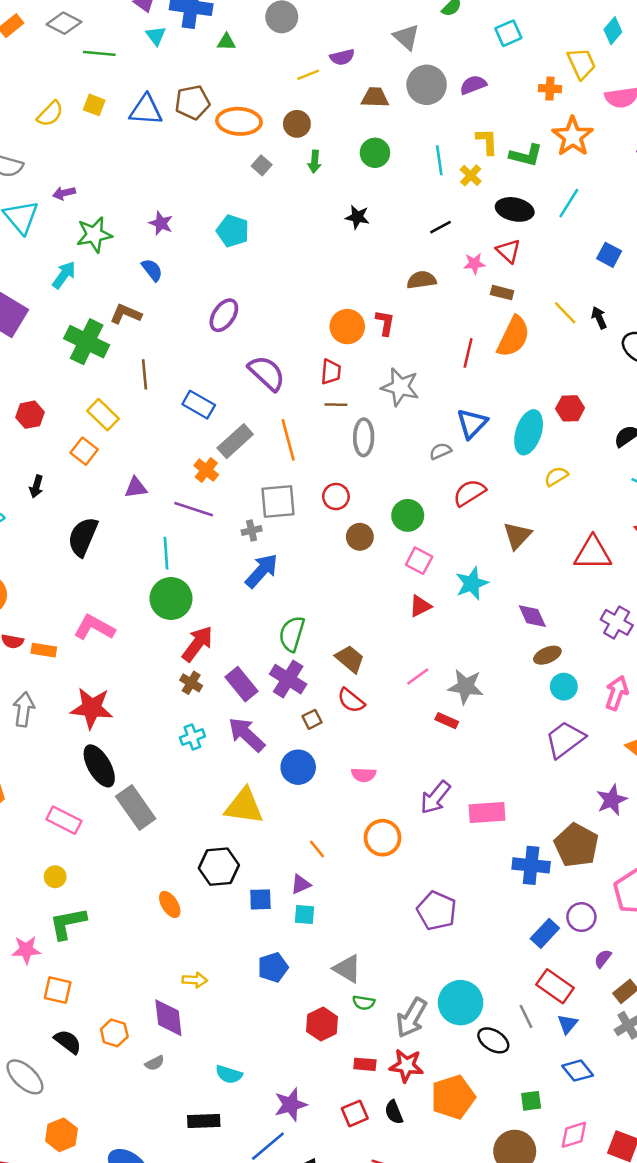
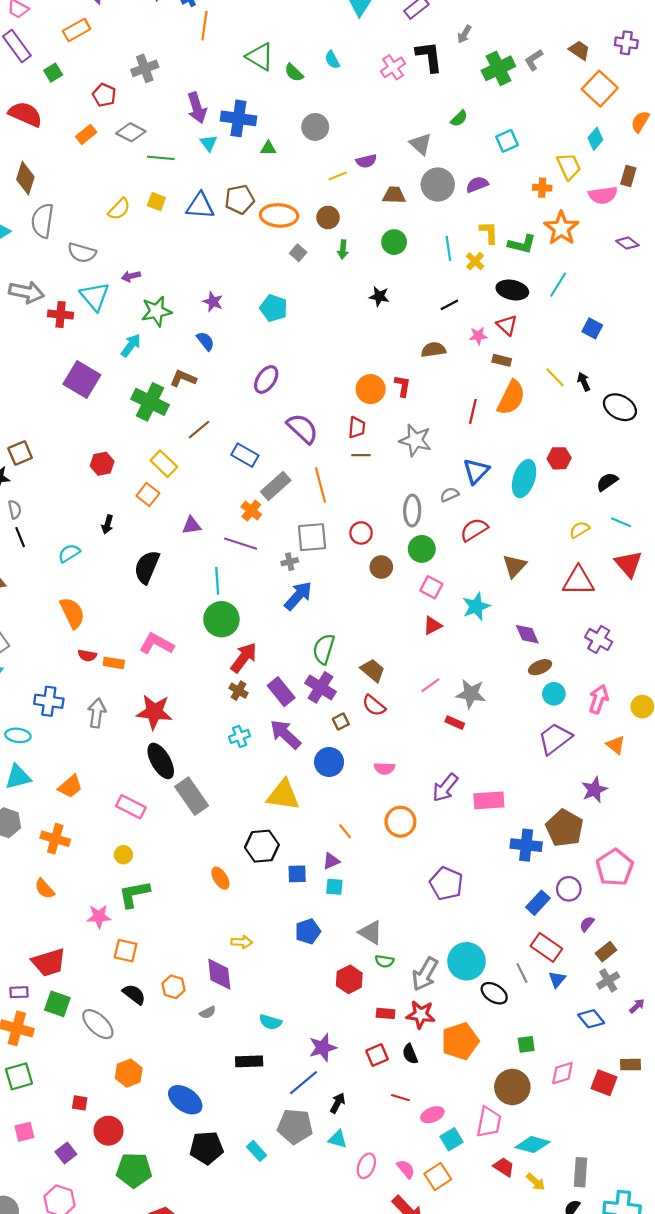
brown line: (145, 374) -> (199, 430), turned 55
gray ellipse: (364, 437) -> (412, 511), moved
yellow semicircle: (556, 476) -> (579, 530), moved
blue diamond: (578, 1071) -> (591, 1019), moved

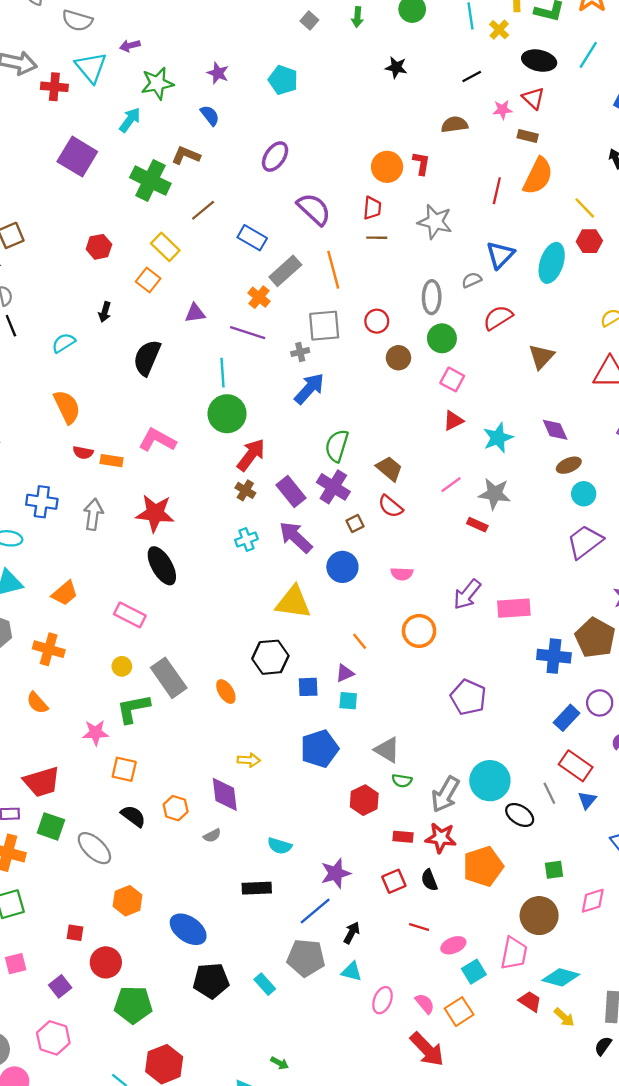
yellow line: (555, 377) -> (585, 208), moved
cyan star: (476, 606) -> (498, 438), moved
gray rectangle: (192, 796) -> (169, 678), moved
blue pentagon: (308, 931) -> (320, 749), size x1.4

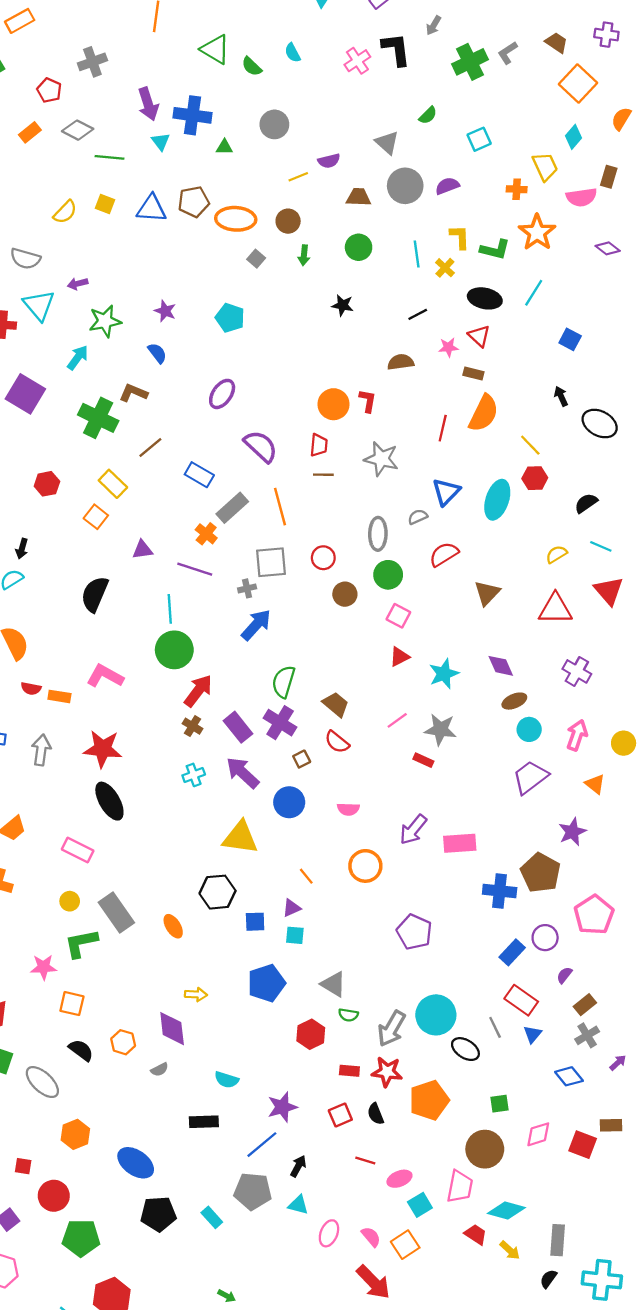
black arrow: (105, 312) -> (22, 549), moved

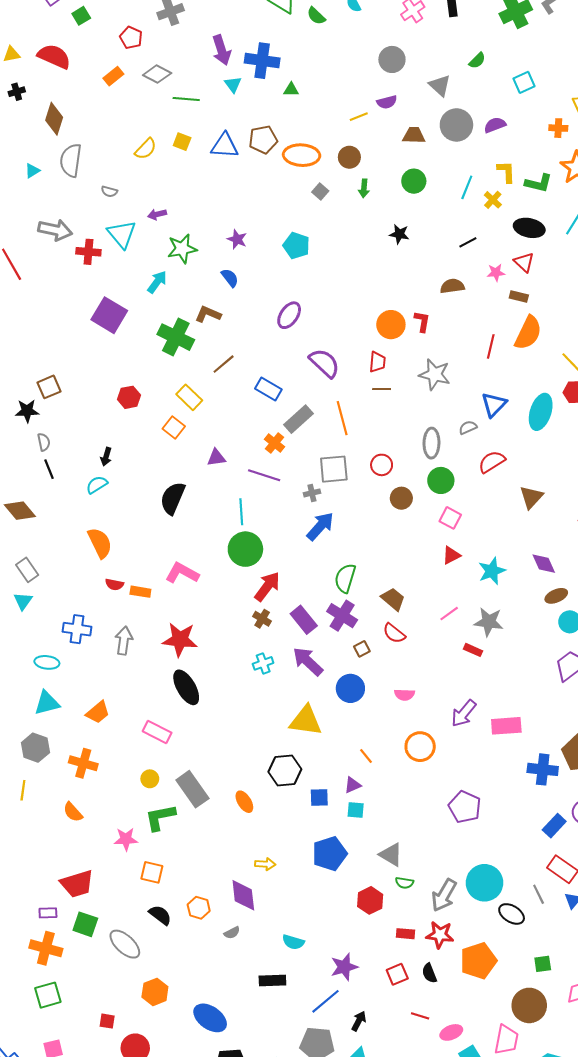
gray circle: (274, 124) -> (392, 59), moved
cyan line: (417, 254) -> (467, 187), turned 30
gray semicircle: (25, 259) -> (109, 192), size x0.6

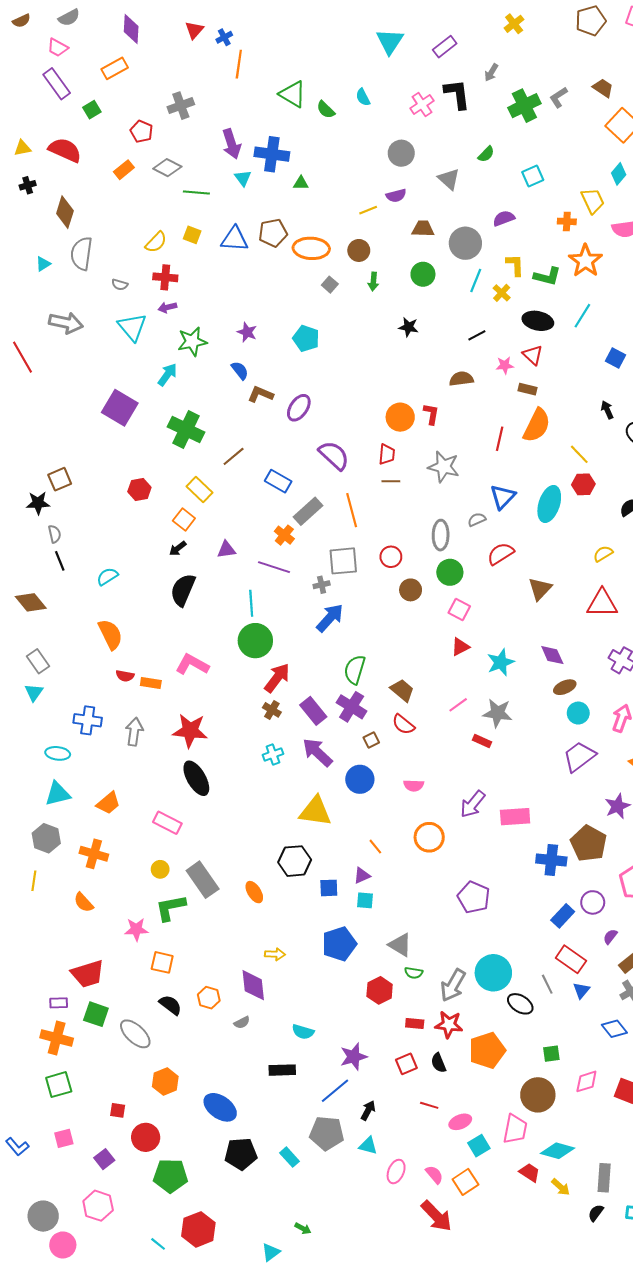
gray circle: (456, 125) -> (465, 243), moved
red cross: (88, 252) -> (165, 277), moved
brown L-shape: (208, 314) -> (261, 394), moved
black arrow: (106, 457) -> (178, 548), moved, turned 36

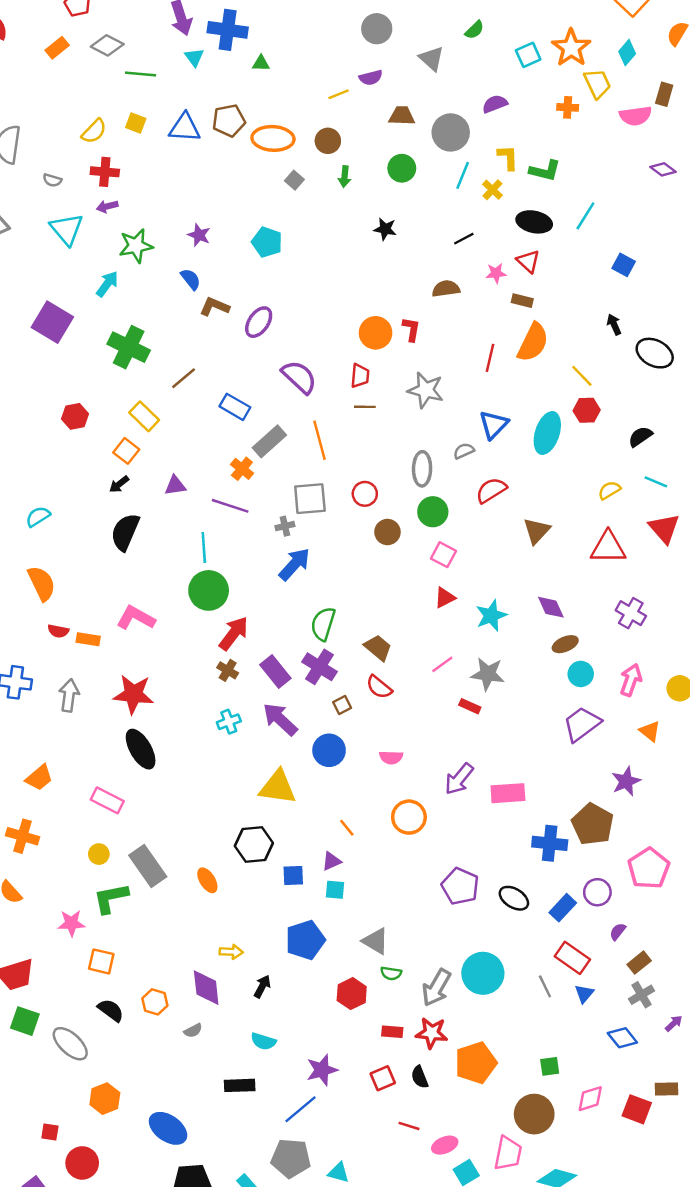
orange star: (585, 261) -> (571, 48), moved
black ellipse: (520, 1004) -> (514, 898), moved
black arrow: (368, 1110) -> (262, 986), moved

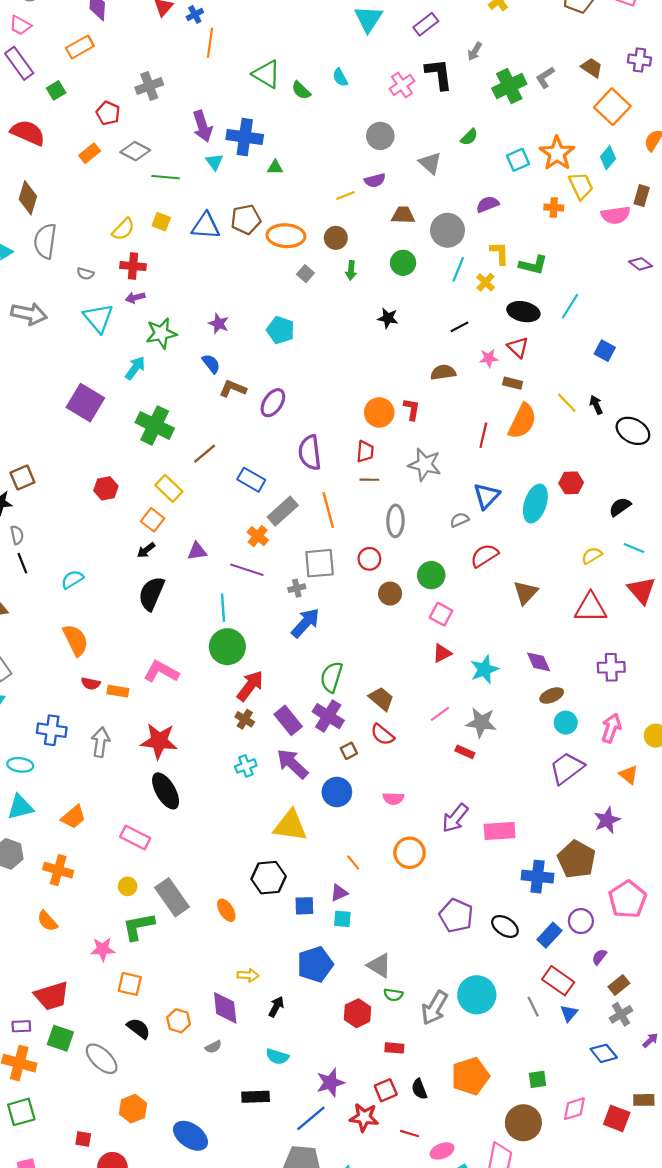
yellow line: (582, 376) -> (567, 403), moved
purple semicircle: (299, 377) -> (310, 453), turned -140
gray ellipse: (422, 469) -> (395, 521), moved
purple cross: (631, 613) -> (611, 667), turned -32
red star: (432, 1033) -> (364, 1117), moved

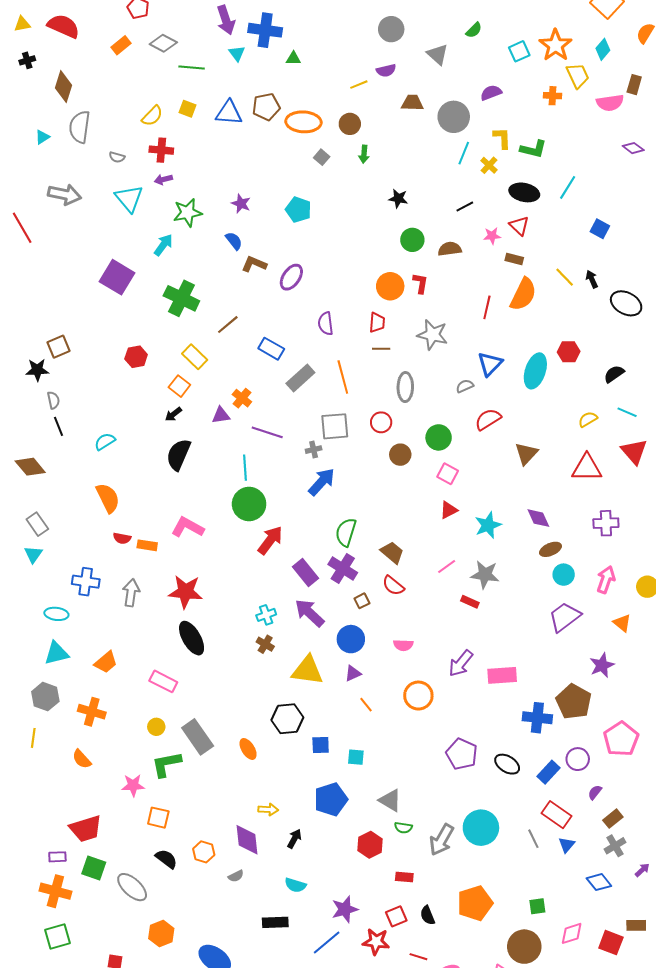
green circle: (403, 263) -> (412, 240), moved
purple semicircle: (310, 453) -> (326, 324), size x0.7
orange cross: (258, 536) -> (242, 398), moved
brown cross: (245, 719) -> (265, 644), moved
purple triangle: (339, 893) -> (353, 673), moved

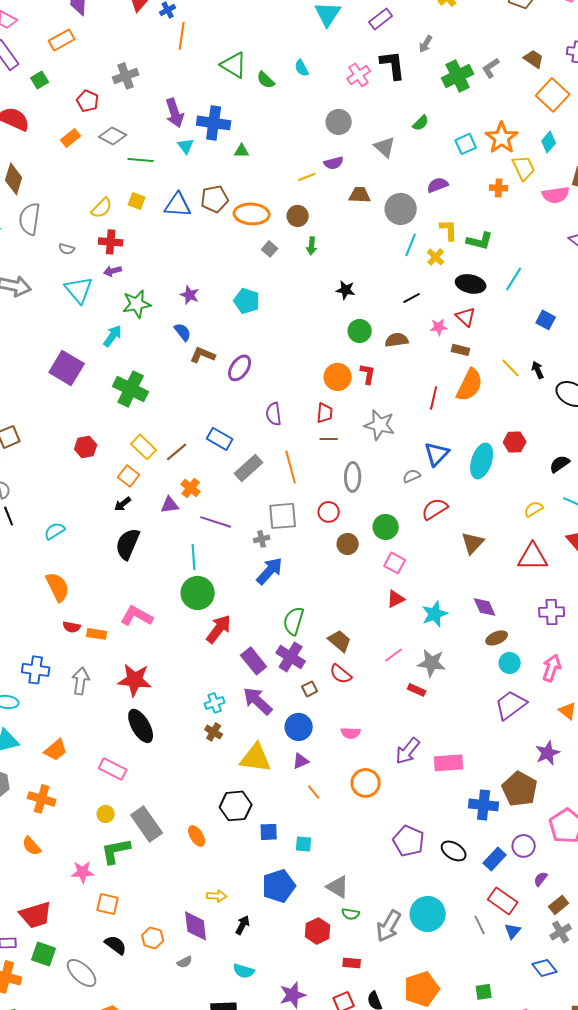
brown line: (228, 325) -> (177, 452), moved

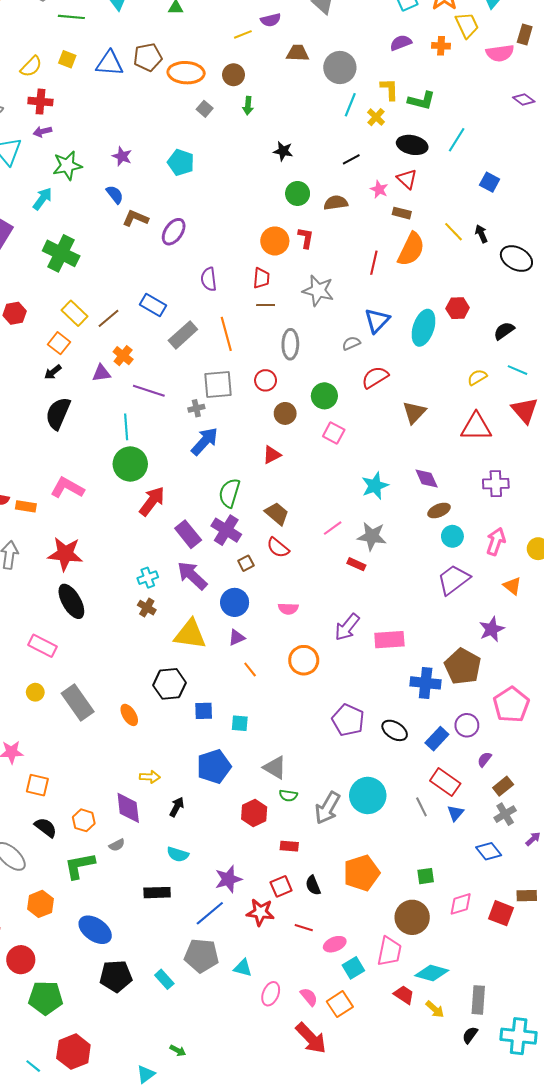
purple semicircle: (438, 185) -> (401, 43), moved
pink star: (439, 327) -> (379, 189), turned 30
red triangle: (396, 599) -> (272, 455), moved
green L-shape: (116, 851) -> (80, 866), moved

